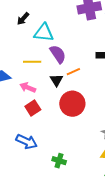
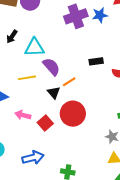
pink arrow: (28, 87) -> (23, 115), moved
red square: (33, 108) -> (45, 123), moved
blue arrow: (27, 142) -> (33, 158), turned -30

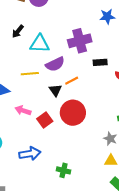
purple cross: (76, 16) -> (80, 41), moved
purple semicircle: (51, 67) -> (55, 64), turned 102

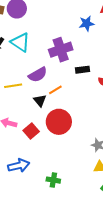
cyan triangle: (40, 44) -> (20, 42), moved, turned 35

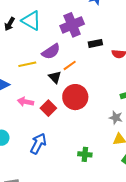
blue arrow: (19, 166) -> (38, 144), turned -45
green cross: (53, 180) -> (85, 154), moved

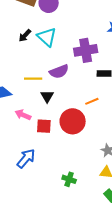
orange line: (70, 65) -> (92, 101), moved
black triangle: (55, 77) -> (47, 96), moved
red square: (48, 108) -> (44, 126), turned 35

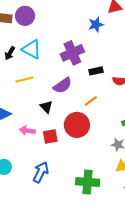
purple semicircle: (59, 72) -> (63, 85), moved
yellow line: (33, 79) -> (24, 79), moved
green cross: (69, 179) -> (88, 182), size x1.6

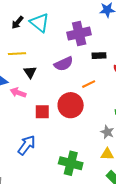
yellow line: (24, 79) -> (17, 54), moved
black triangle: (46, 107) -> (30, 72), moved
pink arrow: (27, 131) -> (18, 93), moved

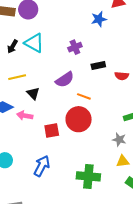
purple cross: (79, 34) -> (75, 47), size x0.6
orange line: (89, 84) -> (84, 96), moved, turned 56

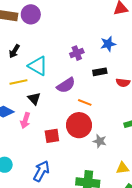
blue star: (99, 19) -> (108, 44), moved
cyan triangle: (34, 43) -> (38, 66), moved
pink arrow: (25, 116) -> (25, 120), turned -84
gray star: (119, 140) -> (100, 141), moved

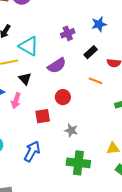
black rectangle: (100, 72) -> (91, 52), turned -32
orange line: (85, 102) -> (95, 81), moved
red circle: (79, 125) -> (63, 97), moved, size x0.6
gray star: (100, 141) -> (71, 130), moved

